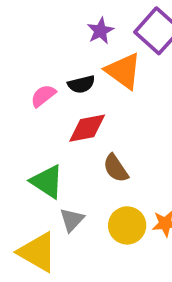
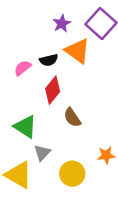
red diamond: (87, 128) -> (53, 90), turned -40
yellow circle: (127, 225) -> (72, 174), moved

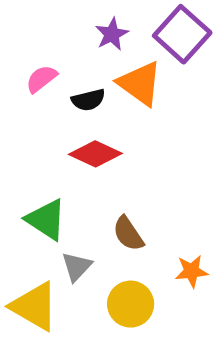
pink semicircle: (23, 68) -> (41, 79), moved
red diamond: (53, 90) -> (95, 154), turned 76
brown semicircle: (72, 117) -> (128, 234), moved

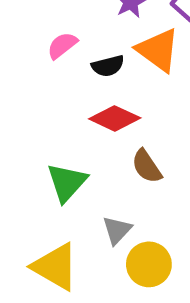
green triangle: (46, 220) -> (67, 182), turned 39
brown semicircle: (128, 234) -> (147, 166), moved
gray triangle: (77, 266) -> (117, 230), moved

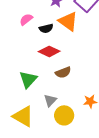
brown semicircle: (147, 166) -> (63, 72), turned -77

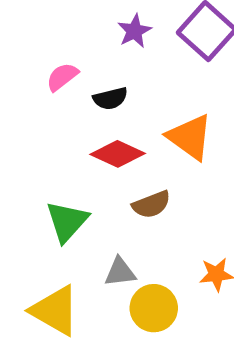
orange triangle: (68, 21) -> (190, 137), moved
gray triangle: (50, 100) -> (120, 272), turned 40

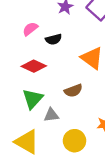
red diamond: (118, 154) -> (34, 66), moved
gray triangle: (120, 272) -> (51, 115), moved

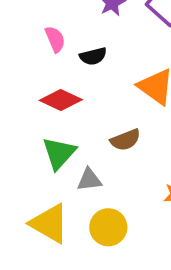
pink semicircle: (30, 29) -> (55, 39), turned 105
yellow circle: (75, 141) -> (108, 227), moved

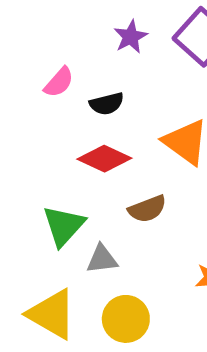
pink semicircle: (55, 39) -> (59, 82), turned 64
red diamond: (61, 100) -> (104, 159), moved

